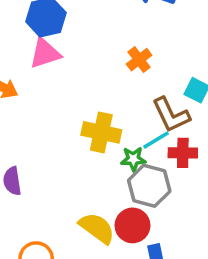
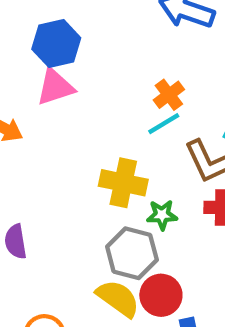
cyan line: (156, 140) -> (164, 124), moved
gray hexagon: (149, 186) -> (132, 253), moved

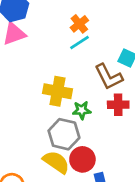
orange cross: (169, 95) -> (79, 24), moved
cyan line: (164, 124) -> (79, 43), moved

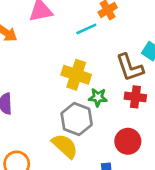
cyan line: (79, 43) -> (86, 29), moved
red circle: (82, 159) -> (128, 141), moved

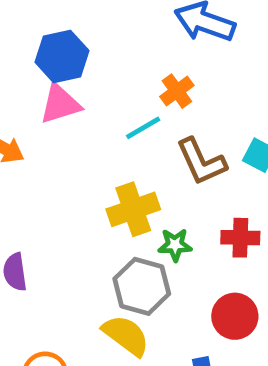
brown L-shape: (130, 67) -> (201, 162), moved
yellow cross: (76, 75) -> (133, 209), turned -32

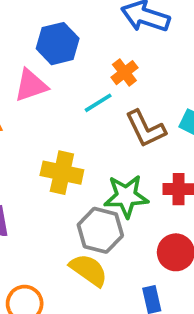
blue hexagon: (62, 56) -> (58, 44), moved
yellow cross: (133, 209) -> (62, 173), moved, turned 33
green star: (175, 245) -> (126, 196), size x1.6

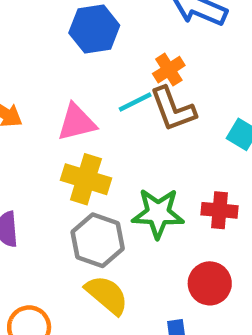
pink triangle: (31, 85) -> (77, 122), moved
brown L-shape: (146, 129) -> (173, 109), moved
gray hexagon: (100, 230) -> (98, 240), moved

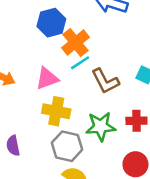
orange cross: (169, 70) -> (75, 43), moved, size x1.5
brown L-shape: (173, 109) -> (105, 81), moved

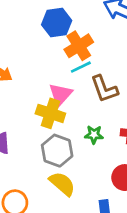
pink triangle: (47, 79) -> (60, 94), moved, turned -35
green star: (101, 126) -> (94, 135), size x0.6

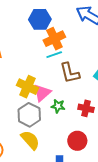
pink triangle: (60, 94) -> (42, 93), moved

